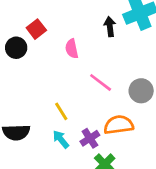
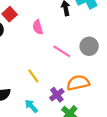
gray circle: (141, 91) -> (89, 46), moved
cyan arrow: (61, 139) -> (31, 106), moved

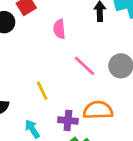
purple cross: (57, 95) -> (68, 120), turned 32

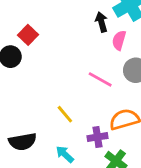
pink semicircle: (59, 29) -> (119, 40), moved, turned 36

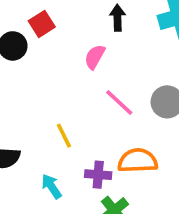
black arrow: (101, 22) -> (117, 18), moved
pink semicircle: (119, 40) -> (95, 57), moved

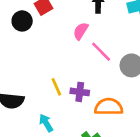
pink line: (119, 102) -> (101, 52), moved
purple cross: (98, 175) -> (80, 92), moved

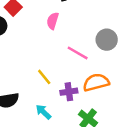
pink line: (101, 52) -> (78, 53), moved
purple cross: (80, 92) -> (69, 92), moved

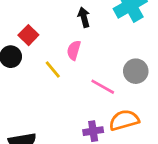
yellow line: (44, 77) -> (53, 69), moved

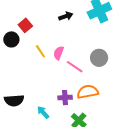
black arrow: (84, 17) -> (66, 16), turned 80
pink semicircle: (74, 50) -> (59, 53), moved

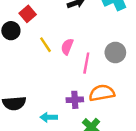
pink line: (75, 67) -> (86, 63), turned 66
cyan arrow: (43, 112) -> (49, 117), turned -48

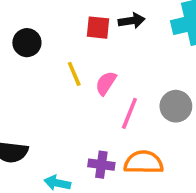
red square: (28, 14) -> (98, 28), moved, turned 35

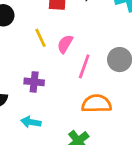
purple cross: (101, 165) -> (34, 82), moved

